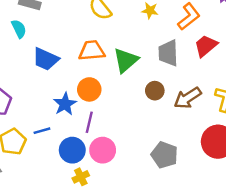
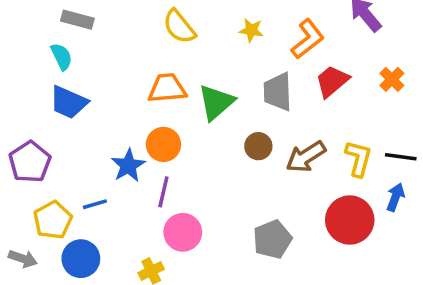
blue trapezoid: (46, 59) -> (69, 102), moved
blue circle: (72, 150) -> (81, 259), moved
gray pentagon: (165, 155) -> (272, 239), turned 30

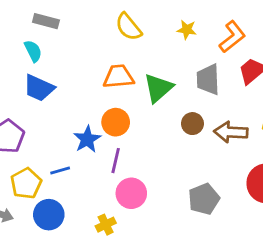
brown arrow: (306, 157) -> (231, 132), turned 36

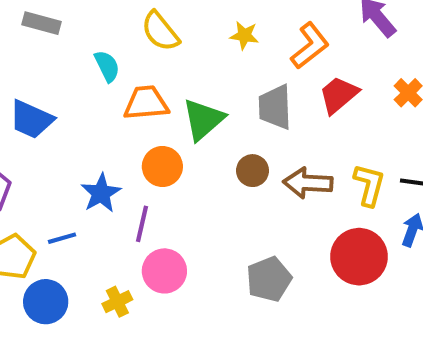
cyan semicircle: (33, 51) -> (107, 66), moved
orange circle: (116, 122) -> (162, 167), moved
yellow cross: (106, 225) -> (117, 302), moved

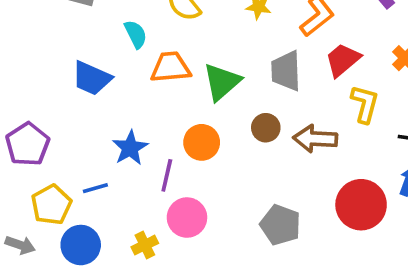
blue trapezoid: (31, 119) -> (92, 78), moved
orange circle: (162, 167) -> (202, 142), moved
yellow L-shape: (369, 185) -> (365, 104), moved
gray pentagon: (269, 279) -> (280, 225), turned -30

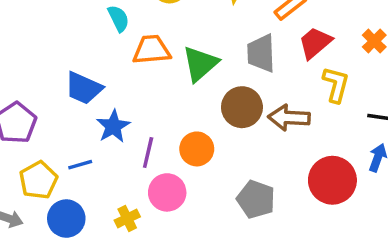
blue trapezoid: (92, 78) -> (84, 88), moved
brown circle: (266, 128) -> (242, 107), size x1.5
orange circle: (202, 142) -> (197, 149), moved

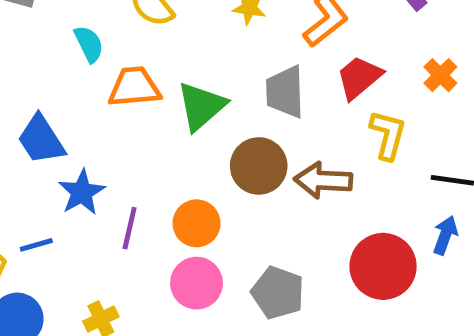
blue trapezoid: (84, 88) -> (41, 140), turned 33
pink circle: (167, 192) -> (197, 283), moved

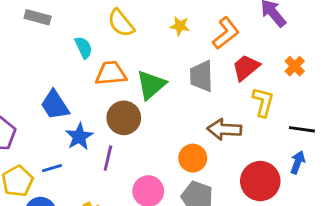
brown circle: (259, 166) -> (124, 118), moved
orange circle: (197, 223) -> (193, 158), moved

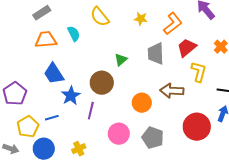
gray rectangle: (38, 17) -> (42, 13), turned -48
orange trapezoid: (111, 73) -> (46, 40), moved
green triangle: (151, 85) -> (121, 60), size x0.6
orange circle: (193, 158) -> (142, 103), moved

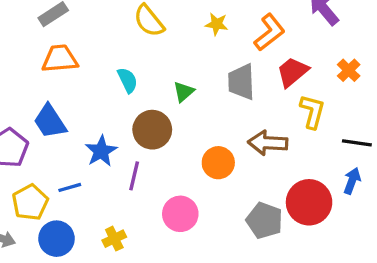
cyan semicircle: (74, 34) -> (127, 80), moved
blue trapezoid: (54, 74) -> (50, 121), moved
gray pentagon: (153, 138) -> (264, 220), moved

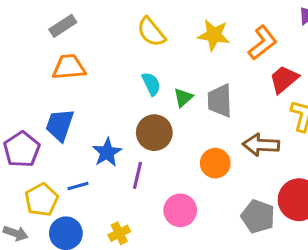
yellow star: (217, 24) -> (214, 35), size x1.5
cyan semicircle: (127, 80) -> (151, 84), moved
gray trapezoid: (241, 82) -> (220, 101), moved
blue trapezoid: (50, 121) -> (60, 125), turned 52

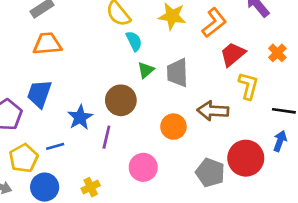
cyan semicircle: (151, 84) -> (134, 41), moved

